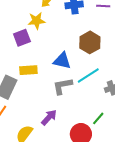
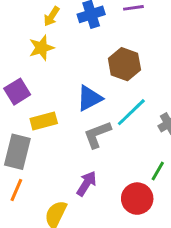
purple square: (22, 38) -> (17, 92), moved
blue triangle: (62, 61) -> (90, 98), turned -30

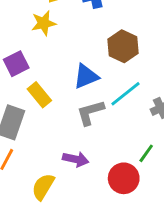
yellow rectangle: (44, 121) -> (39, 95), turned 60
purple arrow: (86, 183) -> (76, 159), turned 65

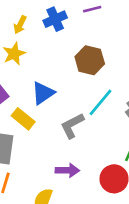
blue triangle: (86, 76) -> (43, 93), moved

